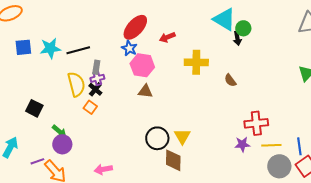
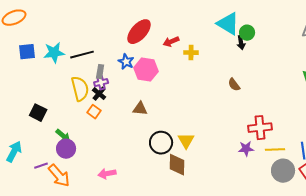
blue star: (129, 48) -> (126, 62), moved
yellow cross: (196, 62) -> (191, 53), moved, size x0.6
brown triangle: (145, 91) -> (140, 109), moved

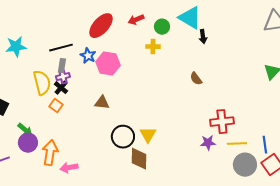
green circle: (247, 33) -> (162, 27), moved
red arrow: (171, 42) -> (136, 20), moved
black line: (82, 55) -> (61, 48), moved
orange arrow: (59, 176) -> (50, 153), moved, turned -130

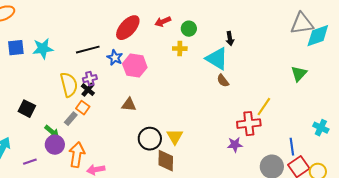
cyan triangle: (190, 18) -> (217, 59), moved
gray rectangle: (62, 66) -> (71, 119), moved, turned 32
yellow line: (237, 144) -> (264, 107), moved, turned -54

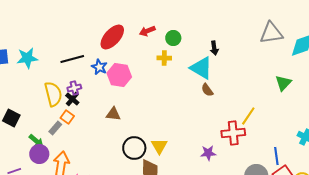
gray triangle: (302, 24) -> (271, 33), moved
purple star: (235, 145) -> (208, 153), moved

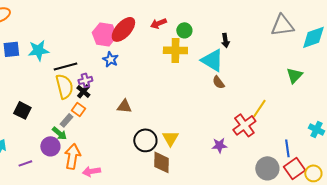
yellow cross: (164, 58) -> (175, 50), size x1.6
black line: (72, 59) -> (65, 66), moved
pink hexagon: (119, 75) -> (104, 34), moved
red cross: (233, 133) -> (244, 125), turned -30
green arrow: (36, 141) -> (59, 133), moved

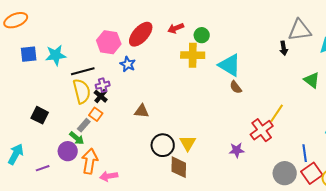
pink hexagon: (104, 34) -> (109, 42), moved
black arrow: (225, 40) -> (284, 48), moved
green triangle: (294, 75) -> (312, 80), turned -36

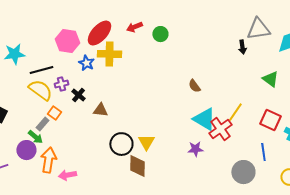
yellow cross: (193, 55) -> (109, 54), moved
cyan triangle: (230, 65) -> (204, 119), moved
yellow semicircle: (82, 91) -> (40, 90), turned -40
black cross: (101, 96) -> (78, 95), moved
red square: (312, 173) -> (270, 120), moved, turned -30

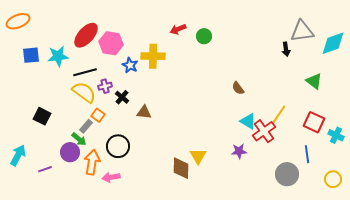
red ellipse: (99, 33) -> (86, 35), moved
cyan triangle: (204, 119) -> (248, 121), size x0.7
yellow triangle: (146, 142) -> (198, 156), moved
black circle: (121, 144) -> (118, 146), moved

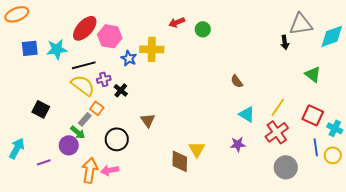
brown triangle: (144, 112) -> (148, 120), moved, turned 49
red cross: (264, 131) -> (277, 132), moved
blue line: (307, 154) -> (316, 147), moved
orange arrow: (92, 162) -> (90, 170), moved
yellow circle: (333, 179) -> (333, 155), moved

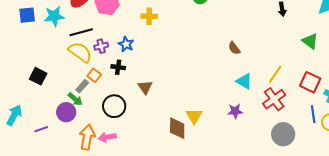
yellow cross: (152, 49) -> (149, 16), size x0.7
blue star: (129, 58) -> (126, 44), moved
black cross: (121, 90) -> (118, 67), moved, turned -32

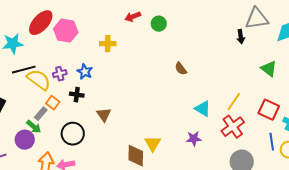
black line: (81, 32) -> (24, 70), moved
brown semicircle: (234, 48) -> (181, 69), moved

